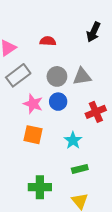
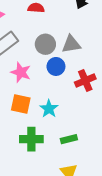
blue circle: (58, 102) -> (56, 66), moved
cyan star: (73, 140) -> (49, 109), moved
green cross: (40, 187) -> (31, 139), moved

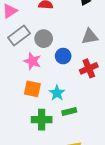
gray circle: (45, 44) -> (44, 39), moved
gray triangle: (71, 44) -> (90, 37), moved
green rectangle: (69, 139) -> (69, 111), moved

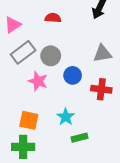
red cross: (89, 68) -> (101, 89), turned 30
orange square: (32, 89) -> (29, 120), moved
green cross: (42, 120) -> (23, 147), moved

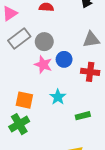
pink star: (38, 81) -> (43, 65), moved
green rectangle: (79, 138) -> (83, 116), moved
green cross: (23, 147) -> (19, 124), turned -30

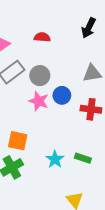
cyan star: (58, 97) -> (55, 159), moved
green rectangle: (83, 116) -> (83, 158), turned 32

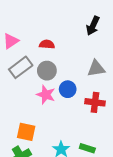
red semicircle: (42, 37) -> (47, 44), moved

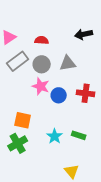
black arrow: (93, 26) -> (84, 34), moved, turned 54
gray triangle: (96, 68) -> (68, 63), moved
blue circle: (68, 89) -> (59, 95), moved

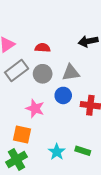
pink star: (41, 86) -> (35, 108), moved
blue circle: (59, 95) -> (63, 95), moved

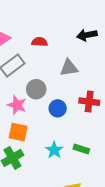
gray circle: (43, 74) -> (36, 89), moved
blue circle: (63, 95) -> (58, 108), moved
pink star: (35, 108) -> (17, 105), moved

